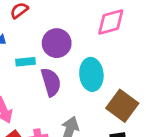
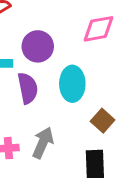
brown square: (122, 106) -> (103, 121), size x0.7

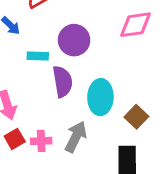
cyan ellipse: (72, 84) -> (100, 97), moved

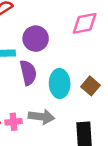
brown square: (136, 117) -> (90, 86), moved
gray arrow: (76, 137) -> (41, 117), turned 75

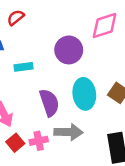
purple circle: (36, 39) -> (69, 50), moved
purple semicircle: (28, 73) -> (49, 103), moved

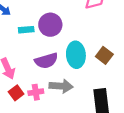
purple circle: (69, 50) -> (50, 25), moved
purple semicircle: (49, 103) -> (46, 61), turned 90

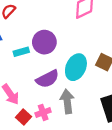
cyan ellipse: (76, 55) -> (76, 67), turned 40
gray arrow: (61, 86) -> (67, 101), turned -90

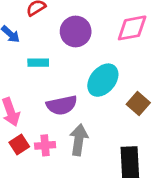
purple circle: (44, 42) -> (76, 31), moved
cyan ellipse: (76, 67) -> (103, 80), moved

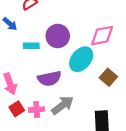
pink diamond: (132, 28) -> (102, 36), moved
purple circle: (76, 31) -> (58, 36), moved
gray arrow: (79, 140) -> (63, 105), turned 45

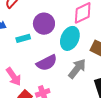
gray arrow: (63, 105) -> (77, 69), moved

